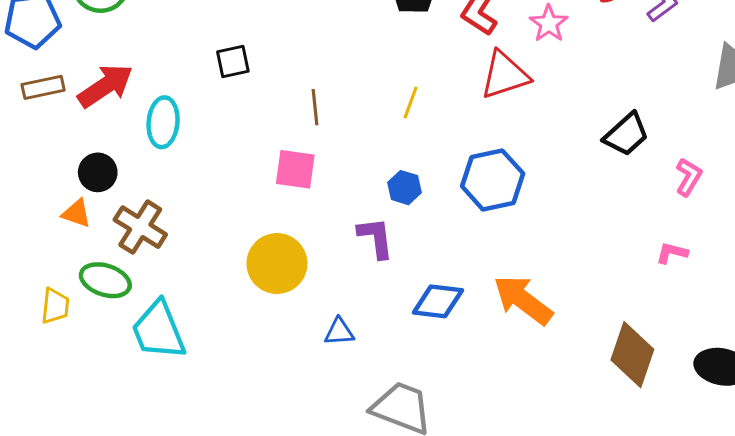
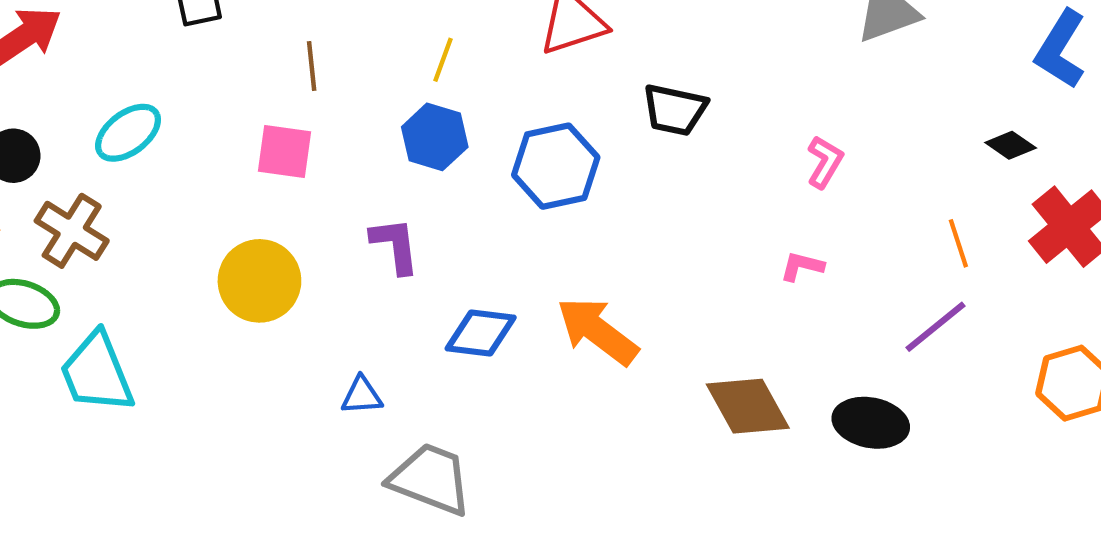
cyan ellipse: (163, 122) -> (128, 133), moved, turned 48
black trapezoid: (626, 134) -> (675, 110), moved, turned 54
blue hexagon: (405, 188) -> (435, 137), moved, size x1.4
blue triangle: (339, 332) -> (362, 396), moved
brown diamond: (632, 355) -> (748, 406), turned -48

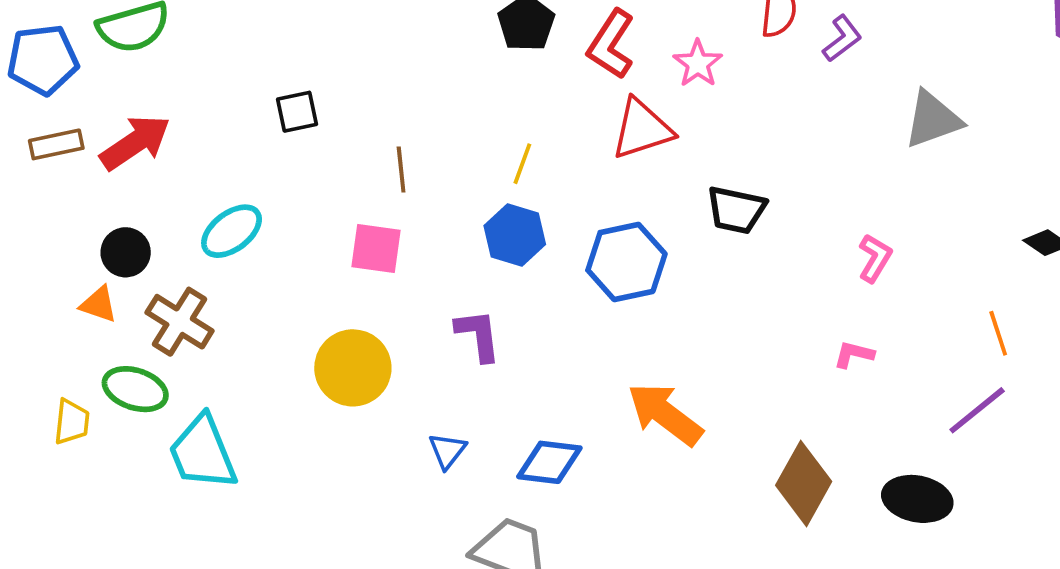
blue diamond: (481, 333) -> (549, 462), moved
blue triangle: (362, 396) -> (447, 451), moved, turned -48
brown diamond: (748, 406) -> (804, 483), turned 58

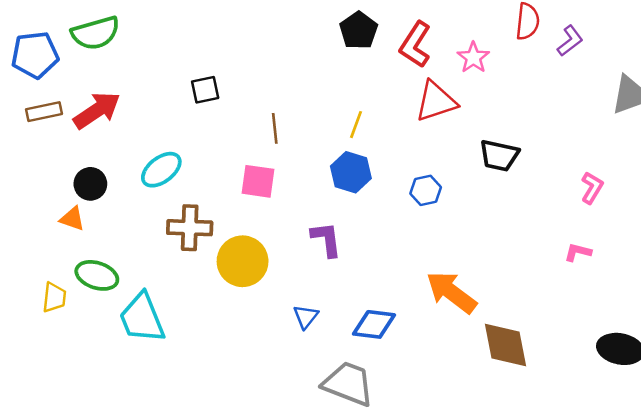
blue hexagon: (626, 262) -> (426, 190), size x0.6
brown cross: (180, 322) -> (190, 228), moved, turned -30
brown diamond: (804, 483) -> (506, 345), moved, turned -40

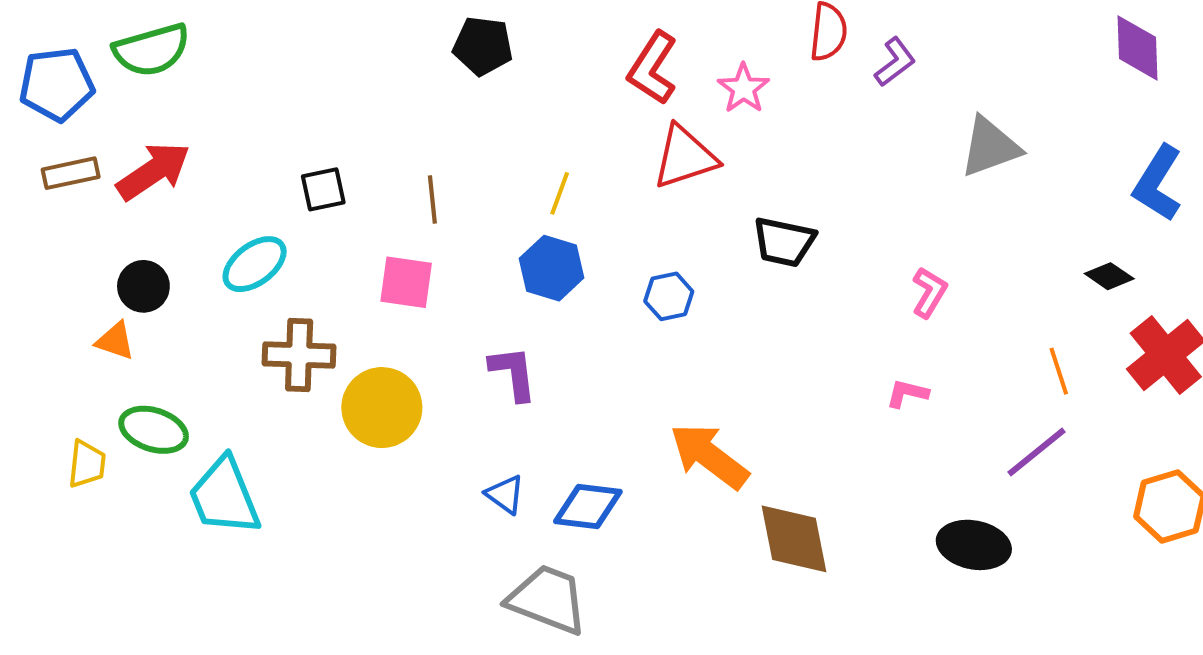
black pentagon: (359, 30) -> (483, 46), moved, turned -30
black square: (205, 90) -> (323, 189), moved
blue triangle: (306, 317) -> (505, 494), moved, turned -32

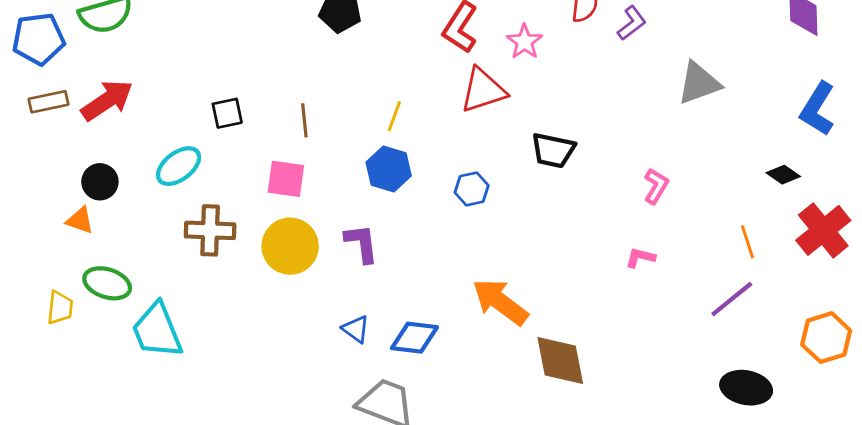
yellow circle: (382, 408) -> (290, 246), moved
black ellipse: (974, 545) -> (746, 388), moved

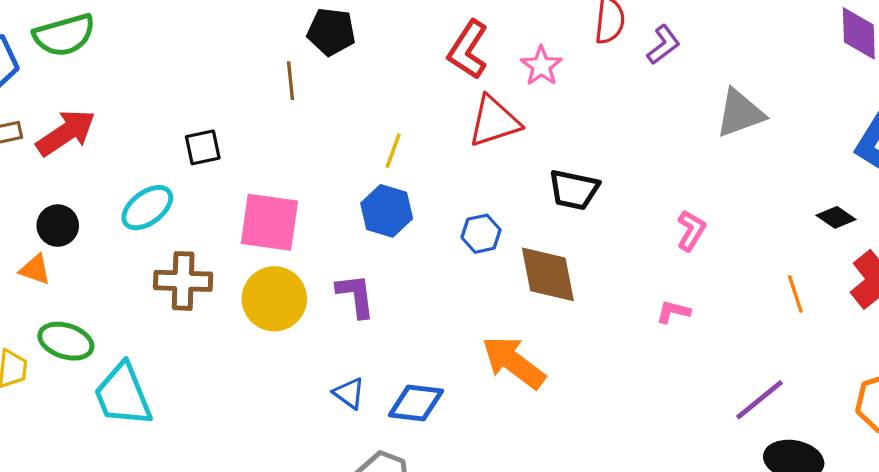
brown line: (304, 120) -> (291, 81), moved
pink square: (286, 179) -> (269, 222), size x1.4
purple line: (732, 299) -> (759, 400), moved
brown diamond: (560, 360) -> (548, 274), moved

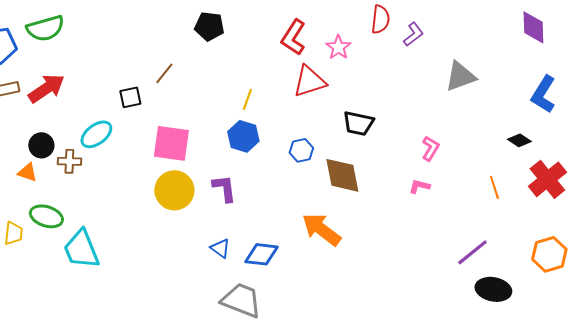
brown line: (291, 81) -> (164, 73), moved, turned 45
brown cross: (183, 281) -> (69, 161), moved, size x0.7
pink L-shape: (673, 312) -> (419, 186), moved

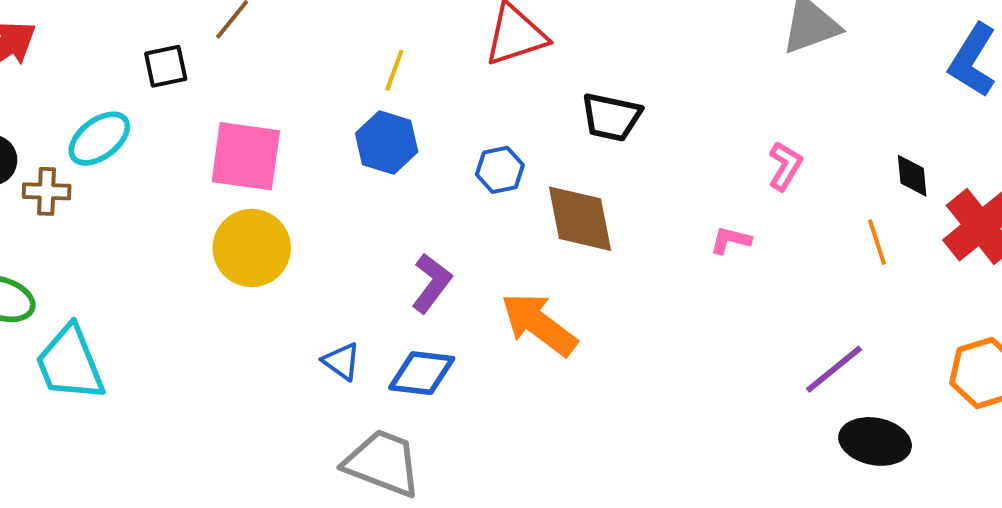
black diamond: (519, 140) -> (912, 176), moved, turned 50
pink L-shape: (430, 148) -> (785, 166), moved
purple L-shape: (224, 188) -> (431, 283), moved, turned 44

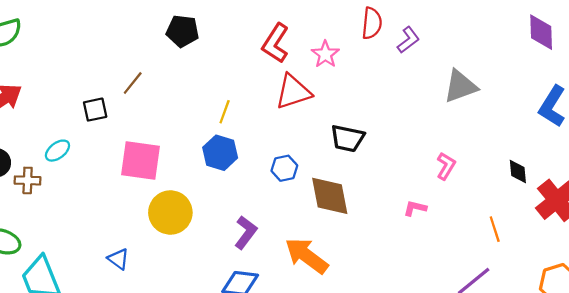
cyan ellipse: (99, 139) -> (57, 151), size x0.7
orange line: (877, 242) -> (495, 229), moved
yellow circle: (252, 248) -> (170, 213), moved
blue triangle: (342, 361) -> (118, 259), moved

